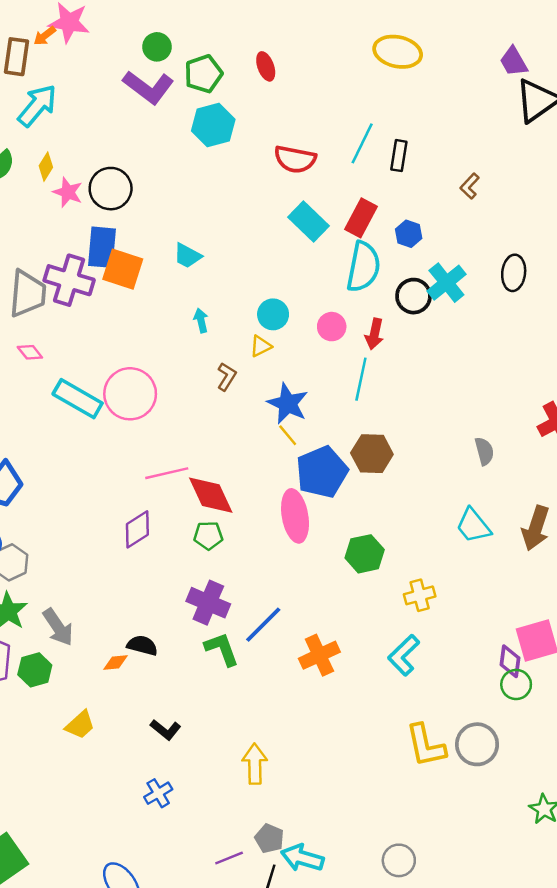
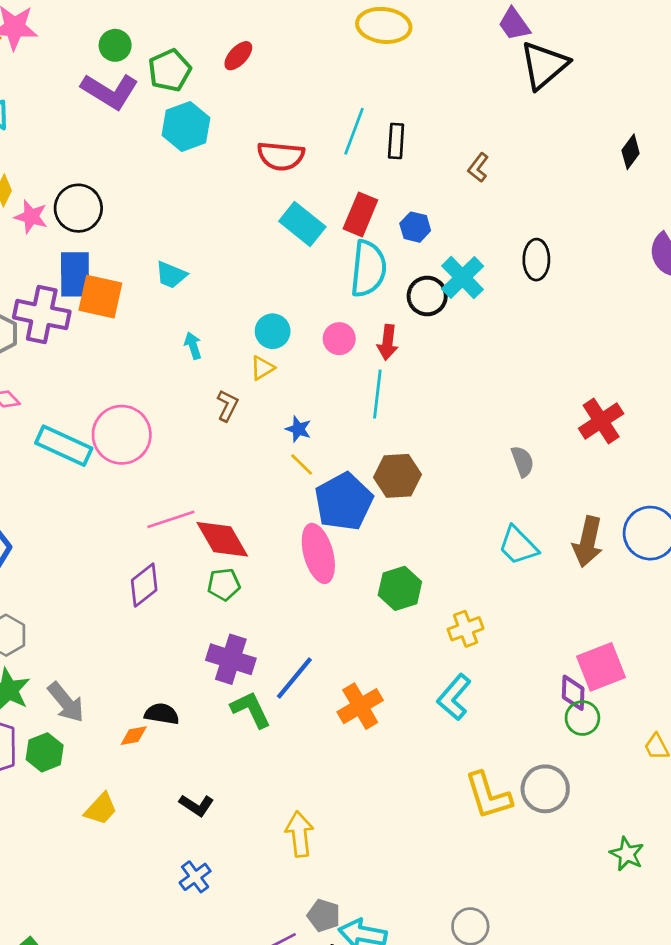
red ellipse: (266, 66) -> (238, 56), turned 68
blue star: (288, 404) -> (298, 429), size x0.6

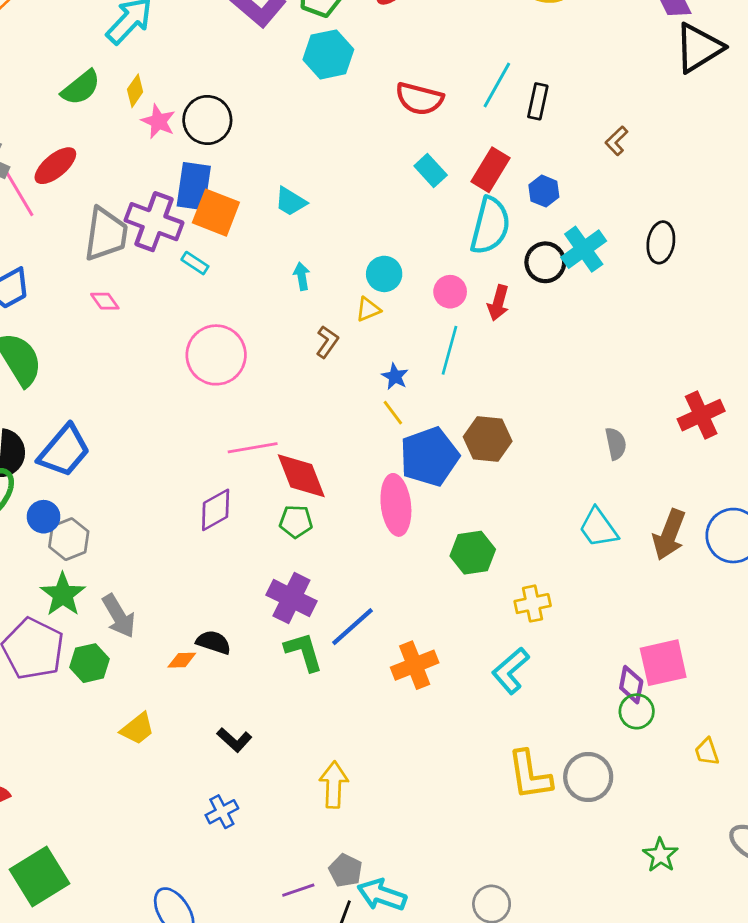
cyan rectangle: (302, 224) -> (431, 171), size x0.7
cyan line: (377, 394) -> (449, 350), moved
cyan rectangle: (64, 446) -> (195, 263), moved, size x0.5

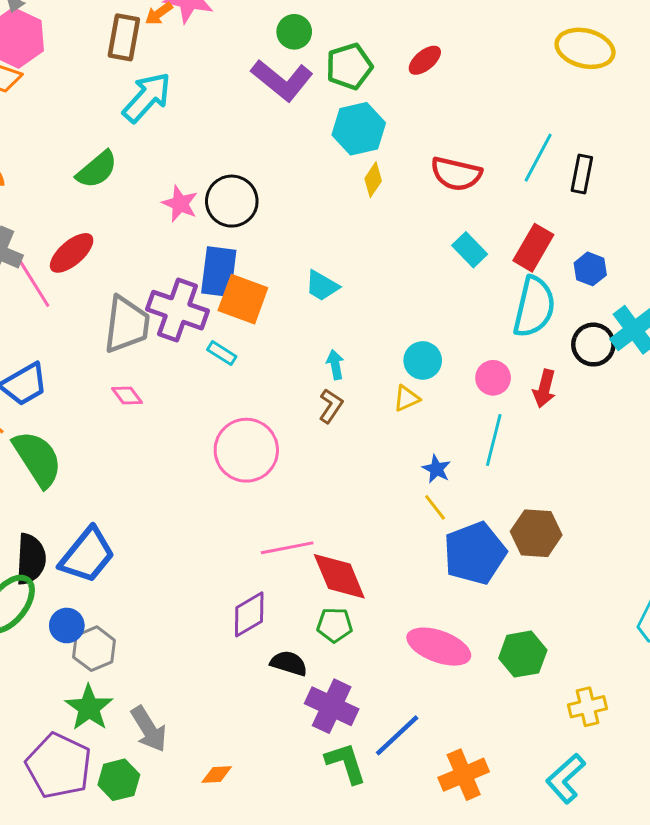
yellow diamond: (135, 91) -> (373, 180), moved
brown L-shape: (327, 342) -> (331, 406), moved
pink ellipse: (396, 505) -> (439, 647), moved, turned -62
black semicircle: (214, 642) -> (289, 663), moved

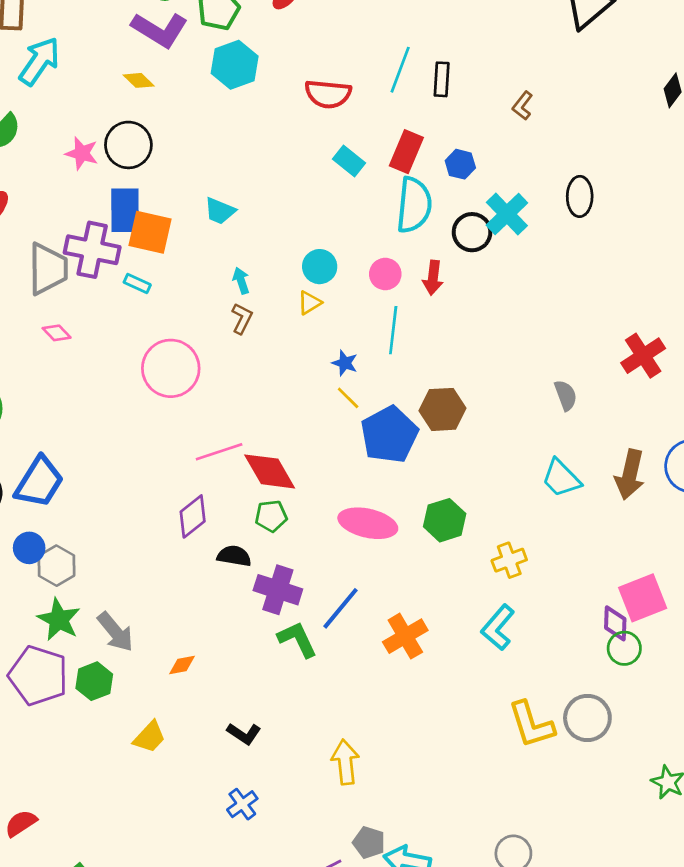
yellow diamond: (373, 180) -> (139, 80), moved, turned -72

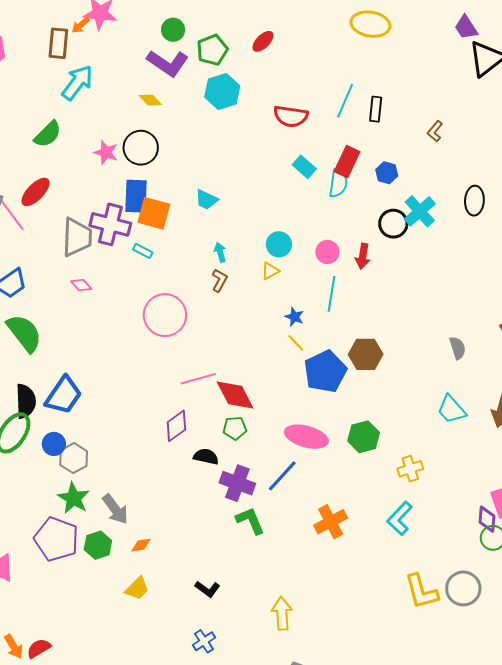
cyan semicircle: (414, 205) -> (338, 183), moved, size x0.7
blue line: (341, 608) -> (282, 476), moved
orange diamond: (182, 665) -> (141, 545), moved

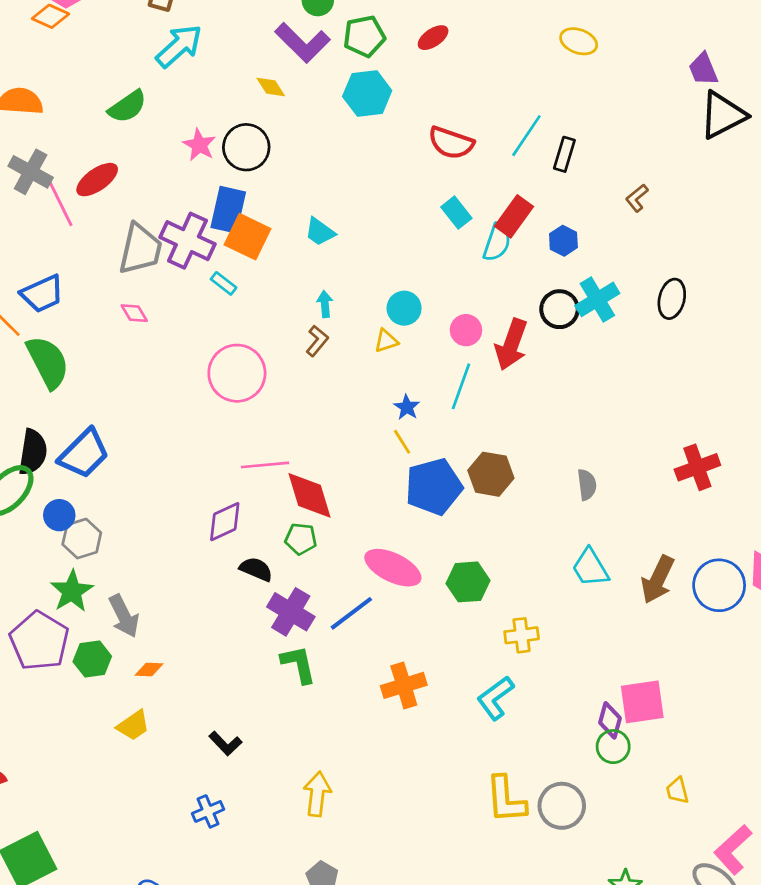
yellow ellipse: (370, 24) -> (579, 41), size x0.7
red arrow: (363, 256) -> (511, 344), size x1.5
gray semicircle: (458, 348) -> (587, 485), moved

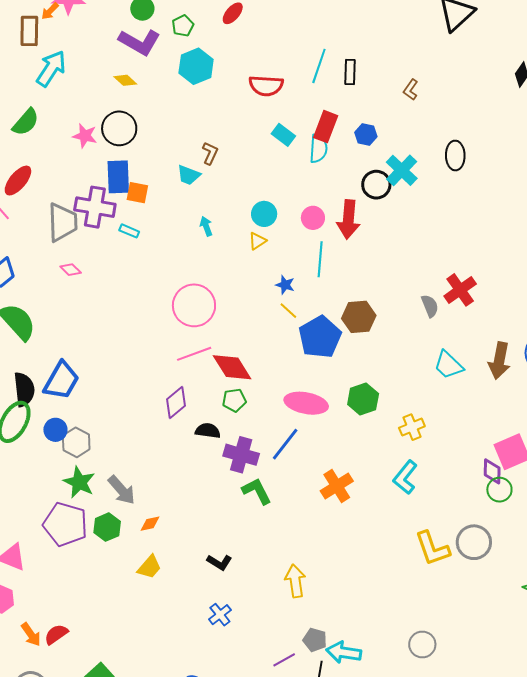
green pentagon: (364, 36) -> (183, 26), size x0.7
orange square: (248, 237) -> (137, 193), size x0.7
brown L-shape: (317, 341) -> (210, 153), moved
pink circle: (237, 373) -> (194, 305), moved
red cross: (697, 467) -> (460, 290), moved

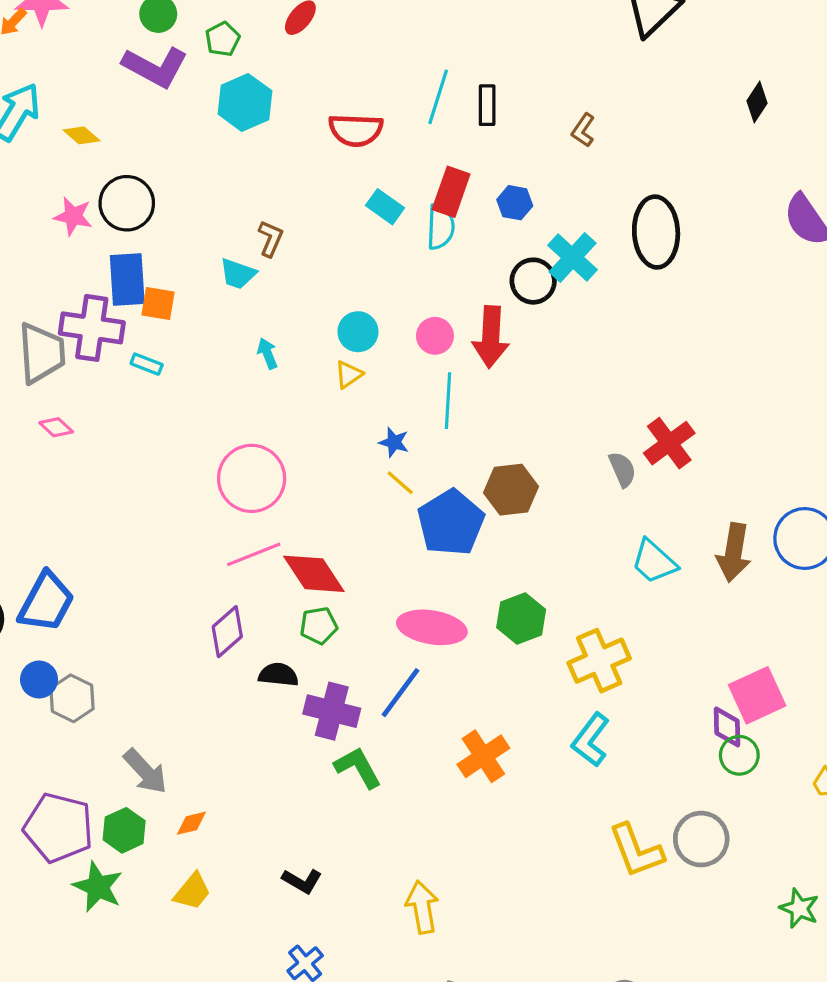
yellow diamond: (125, 80) -> (81, 135), moved
black ellipse: (455, 156) -> (656, 232), size x1.5
yellow cross: (412, 427) -> (599, 661), size x1.5
green star: (79, 482) -> (98, 887), moved

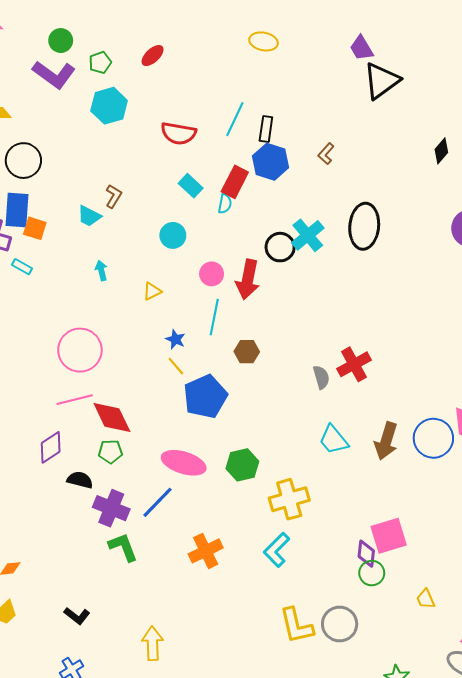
blue hexagon: (515, 203) -> (271, 162), moved, size x1.6
cyan semicircle: (441, 227) -> (225, 204), size x0.7
cyan circle: (358, 332) -> (173, 235), moved
brown hexagon: (511, 490) -> (247, 352), moved, size x0.7

